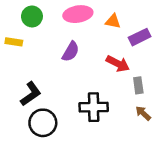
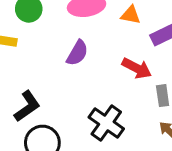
black cross: (94, 107) -> (106, 123), turned 36

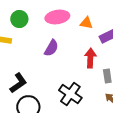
red arrow: (137, 68) -> (90, 58), turned -114

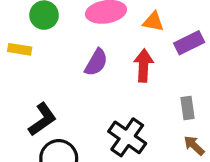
red arrow: (90, 58) -> (143, 66), moved

